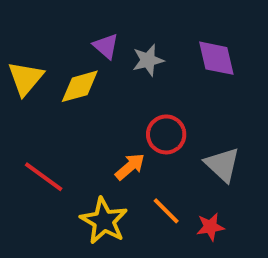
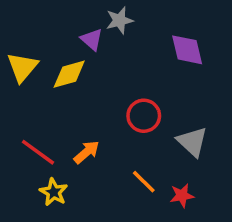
gray star: (148, 60) -> (119, 20), moved
orange arrow: (130, 167) -> (87, 152), moved
yellow star: (104, 221) -> (54, 192), moved, size x0.7

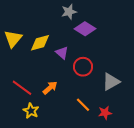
purple triangle: (92, 39) -> (62, 53), moved
purple diamond: (187, 50) -> (85, 29), moved, turned -45
gray triangle: (192, 142) -> (111, 82), turned 48

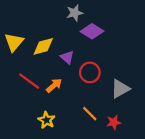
red line: (22, 88) -> (29, 81), moved
orange arrow: (50, 88) -> (54, 85), moved
yellow star: (31, 111) -> (47, 120), moved

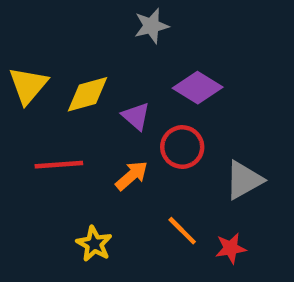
purple diamond: (92, 31) -> (198, 88), moved
red line: (29, 81) -> (59, 165), turned -40
orange arrow: (54, 85) -> (132, 176), moved

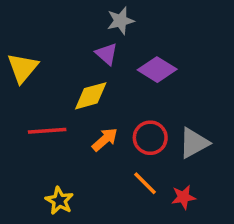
yellow diamond: (88, 94) -> (91, 96), moved
purple triangle: (136, 116) -> (107, 54), moved
red circle: (182, 147) -> (150, 138), moved
yellow star: (94, 244) -> (59, 201), moved

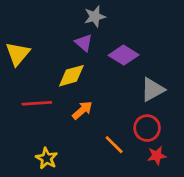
red circle: (150, 138) -> (147, 128), moved
gray triangle: (194, 143) -> (153, 90), moved
red star: (183, 197) -> (157, 156), moved

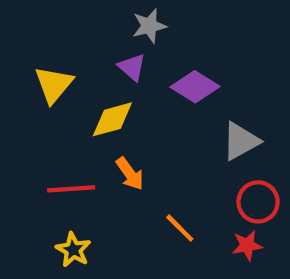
yellow triangle: (18, 54) -> (54, 85), moved
red line: (37, 103) -> (71, 189), moved
orange arrow: (82, 110) -> (130, 174), turned 95
red circle: (147, 128) -> (258, 202), moved

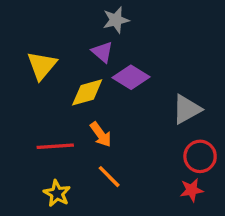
purple diamond: (195, 87) -> (131, 77), moved
orange line: (180, 228) -> (109, 177), moved

